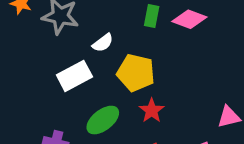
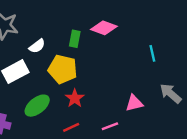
green rectangle: (152, 16) -> (75, 39), moved

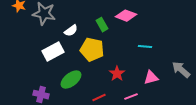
green rectangle: (75, 39) -> (102, 25), turned -40
cyan line: (152, 53) -> (145, 47), moved, turned -72
red star: (75, 98) -> (117, 74), moved

